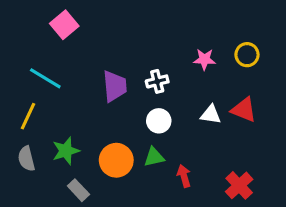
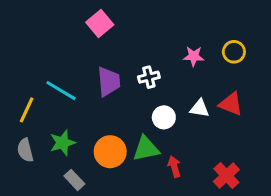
pink square: (64, 25) -> (100, 23), moved
cyan line: (45, 78) -> (61, 91), moved
white circle: (159, 121) -> (164, 117), moved
green triangle: (154, 157) -> (146, 149), size x1.4

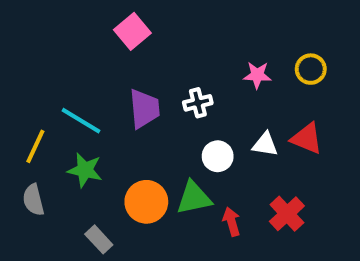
green star: (62, 143) -> (85, 170), moved, turned 30
red cross: (226, 176) -> (287, 214), moved

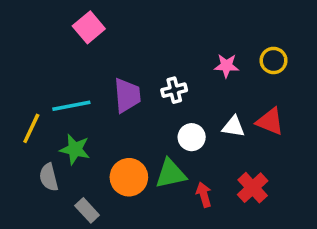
pink square: (132, 31) -> (89, 27), moved
cyan line: (81, 121) -> (71, 106), turned -42
gray semicircle: (33, 200) -> (49, 177), moved

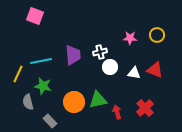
pink square: (89, 27) -> (35, 16), moved, turned -30
white circle: (192, 137) -> (110, 67), moved

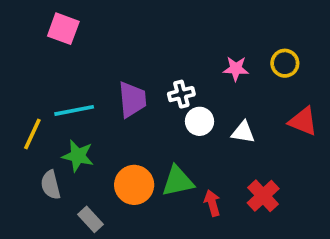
red triangle: (155, 70) -> (303, 121), moved

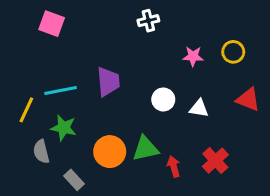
white cross: (181, 94) -> (148, 21), moved

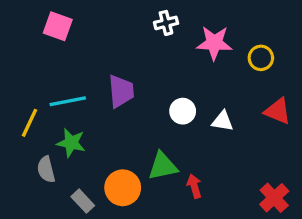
pink star: (193, 56) -> (214, 43), moved, size x1.5
orange circle: (110, 152) -> (123, 188), moved
red cross: (215, 161) -> (274, 198), moved

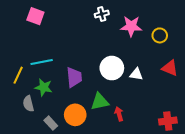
purple trapezoid: (121, 91) -> (74, 77), moved
white circle: (183, 111) -> (112, 68), size x1.5
red cross: (274, 198) -> (168, 121), turned 36

